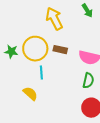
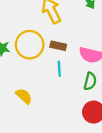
cyan line: (41, 73) -> (59, 69), moved

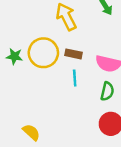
yellow semicircle: (24, 96) -> (31, 132), moved

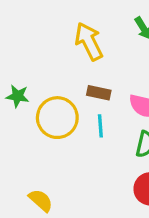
yellow circle: (43, 53) -> (57, 118), moved

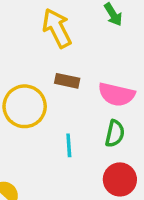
cyan line: (100, 126) -> (69, 145), moved

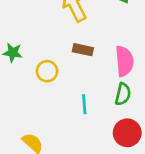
pink semicircle: (116, 94) -> (124, 61), turned -108
yellow circle: (25, 106) -> (47, 71), size x0.6

